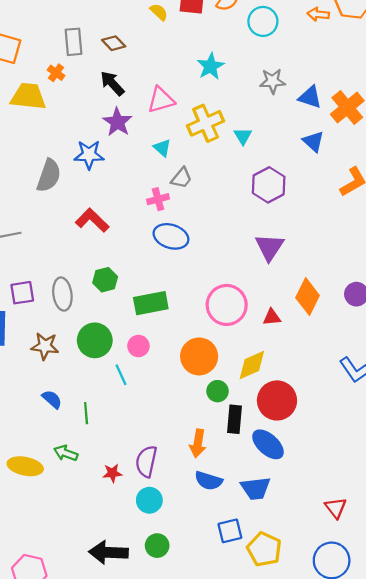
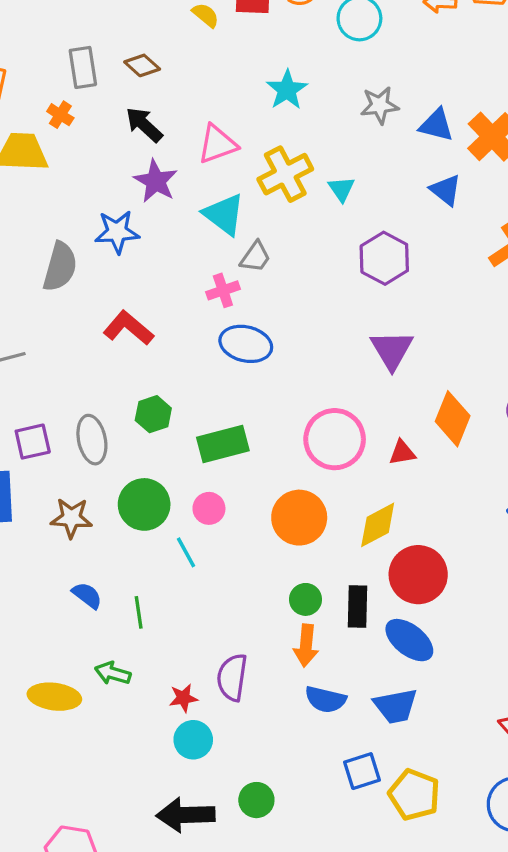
cyan triangle: (162, 148) -> (224, 214), size x1.6
green circle: (218, 391) -> (306, 599), moved
cyan circle: (149, 500) -> (193, 740), moved

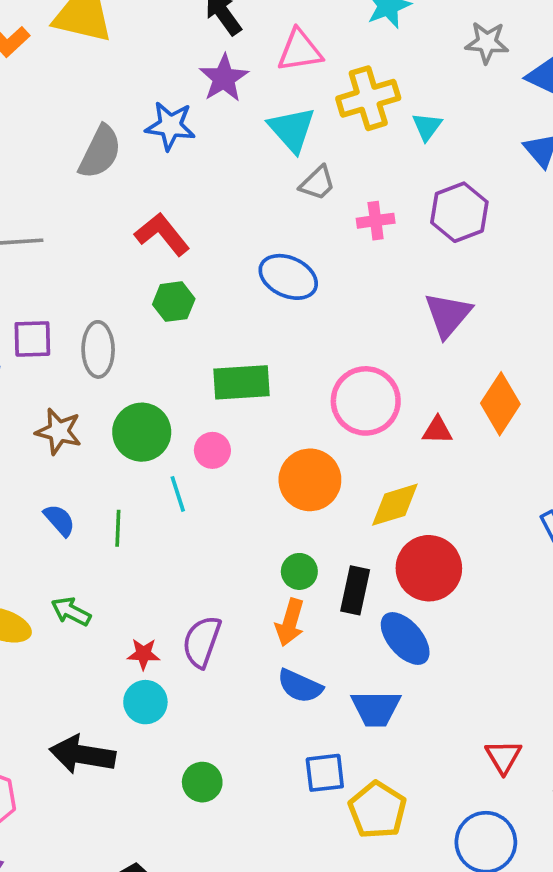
pink cross: (223, 290) -> (376, 221), moved
green hexagon: (153, 414) -> (174, 302), moved
green line: (139, 612) -> (118, 528), moved
black arrow: (186, 815) -> (82, 755), moved

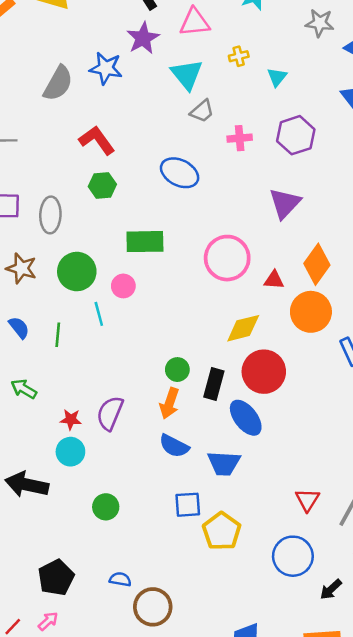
yellow cross: (368, 98) -> (239, 56), size x0.5
orange circle: (310, 480) -> (311, 312), moved

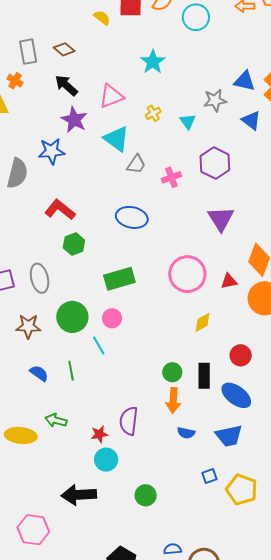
gray star: (320, 23) -> (215, 100), moved
yellow diamond: (243, 328) -> (202, 322), moved, size x0.7
red circle: (264, 372) -> (241, 355), size x0.6
blue semicircle: (174, 446) -> (186, 433), size x0.7
blue square: (188, 505) -> (209, 476), size x0.7

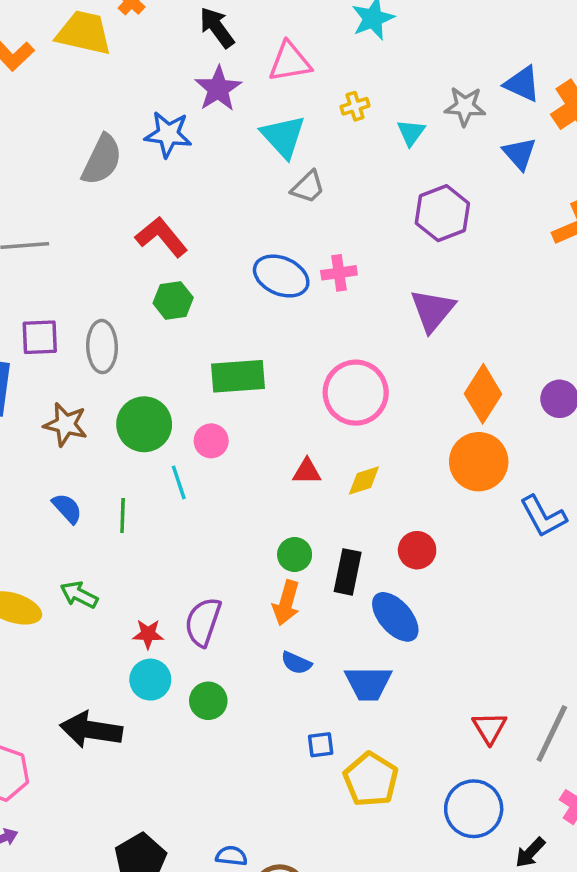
pink cross: (171, 177) -> (339, 273), moved
red triangle: (229, 281) -> (307, 471), moved
green circle: (146, 495) -> (208, 701), moved

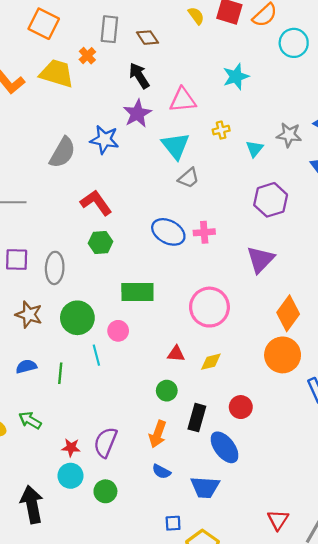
blue semicircle: (67, 508) -> (26, 366), turned -66
green circle: (295, 554) -> (167, 391), moved
black arrow: (91, 730) -> (32, 504), turned 66

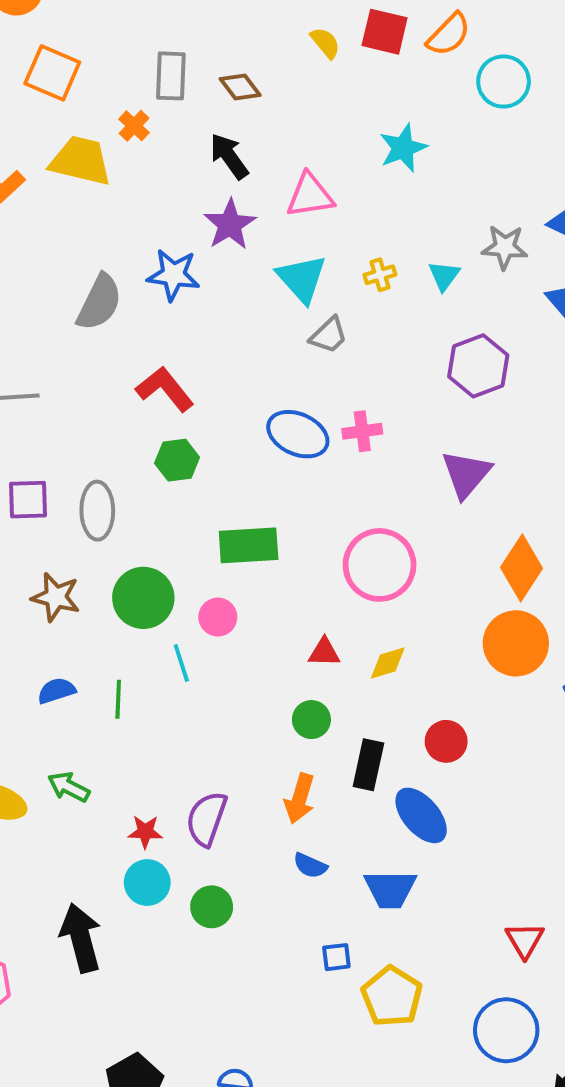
yellow cross: (221, 130) -> (380, 275), moved

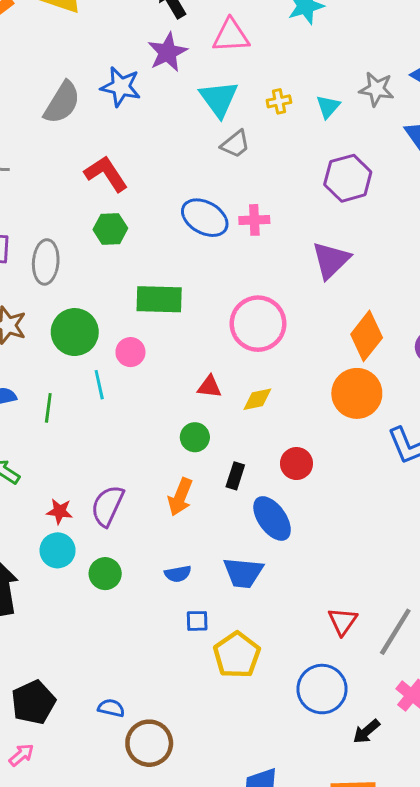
black rectangle: (368, 765) -> (235, 476), size x0.7
blue semicircle: (310, 866) -> (178, 574), moved, turned -40

